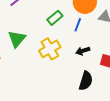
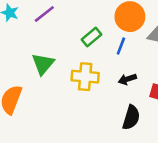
yellow cross: (50, 49) -> (85, 77), turned 35

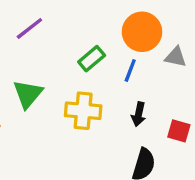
black arrow: (127, 79) -> (139, 114), turned -60

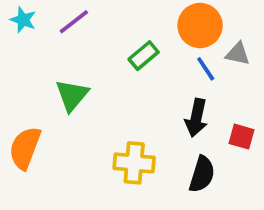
blue line: (130, 70) -> (206, 69), moved, turned -55
yellow cross: (83, 111) -> (134, 163), moved
black arrow: (139, 114) -> (196, 118), size x1.4

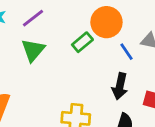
orange circle: (200, 25) -> (106, 22), moved
green triangle: (72, 95) -> (33, 50), moved

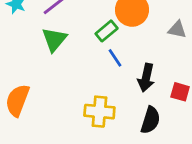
blue line: (127, 52) -> (115, 58), moved

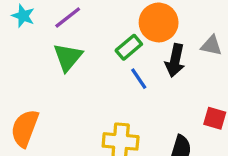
black arrow: (146, 78) -> (175, 60), moved

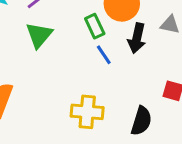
green rectangle: (129, 47) -> (95, 26), turned -75

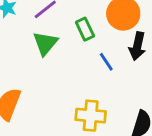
green rectangle: (95, 26) -> (85, 29), moved

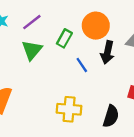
green rectangle: (85, 29) -> (64, 38), turned 54

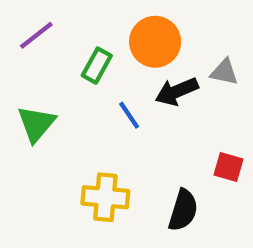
green triangle: (32, 50) -> (36, 124), moved
black arrow: (107, 52) -> (177, 91), turned 55

